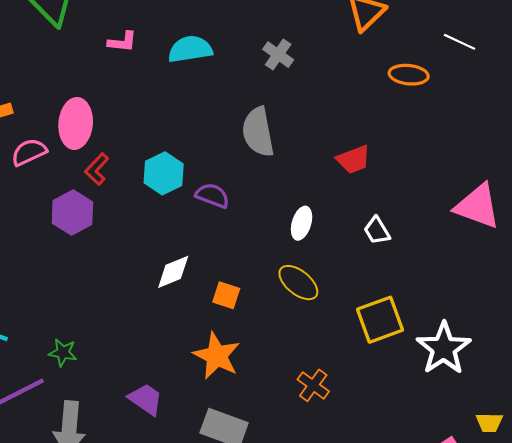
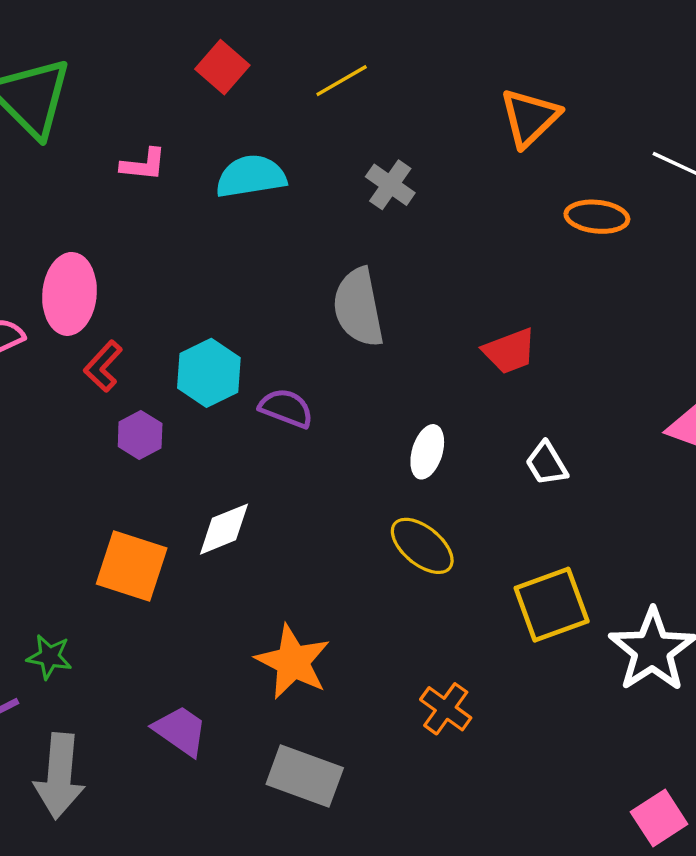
purple hexagon: (72, 213) -> (140, 435), moved, size x0.7
orange square: (226, 295) -> (132, 566), moved, size x1.6

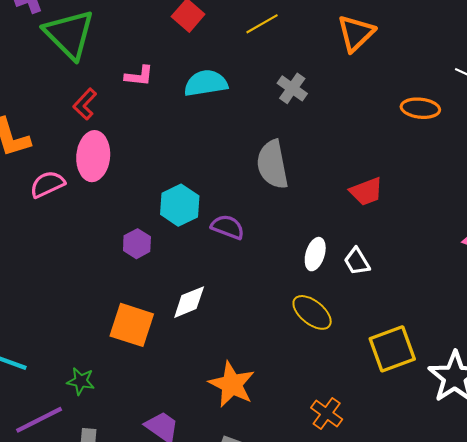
orange triangle: (530, 118) -> (356, 33), moved
red L-shape: (103, 366) -> (85, 104), moved
white trapezoid: (547, 464) -> (357, 261), moved

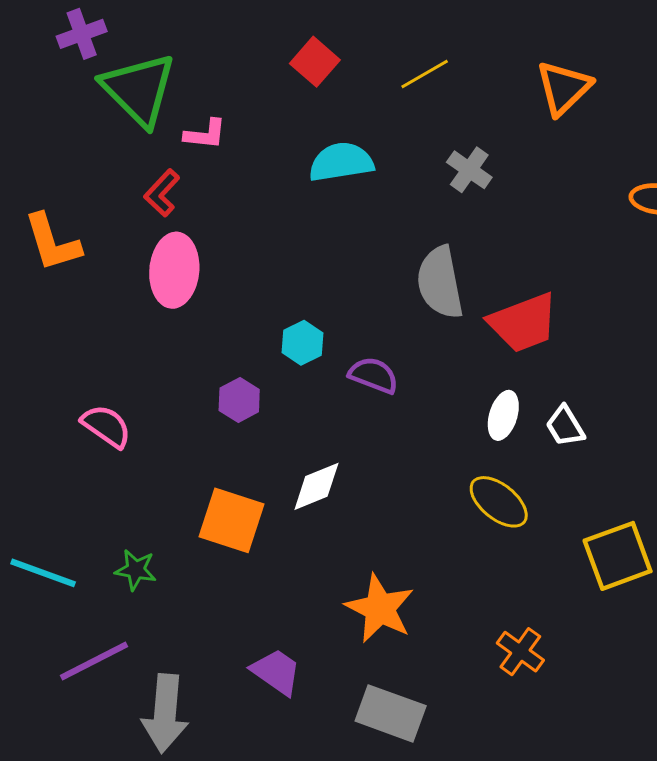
pink L-shape: (139, 76) -> (205, 134), moved
pink semicircle: (47, 184) -> (106, 426), moved, turned 60
red trapezoid: (366, 192) -> (523, 323), moved, size x1.4
cyan hexagon: (180, 205) -> (303, 343), size x0.7
green star: (81, 381) -> (136, 570), moved

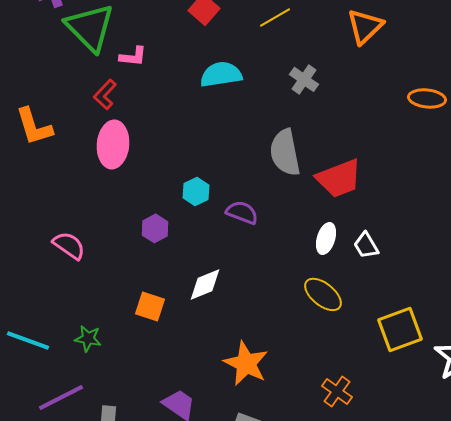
orange square: (231, 520) -> (150, 306), size x0.7

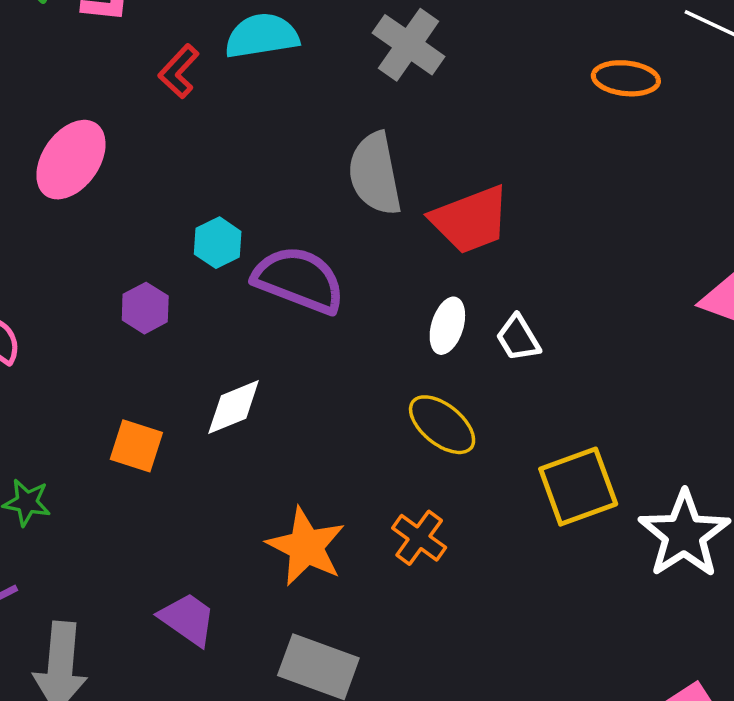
gray cross: (304, 79) -> (409, 45), size x1.4
red L-shape: (105, 94) -> (179, 71), moved
pink ellipse: (113, 144) -> (71, 160), turned 30
purple semicircle: (242, 212) -> (299, 280), size x1.6
orange cross: (337, 391) -> (419, 538), moved

